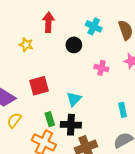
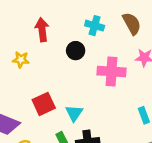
pink cross: (101, 68) -> (111, 71), size x1.6
cyan triangle: (74, 99) -> (74, 113), moved

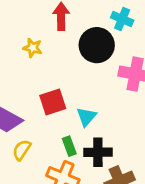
black circle: (76, 51) -> (97, 45), size x1.6

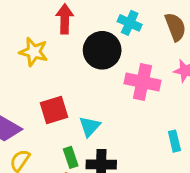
yellow star: (33, 48) -> (34, 52), size x1.4

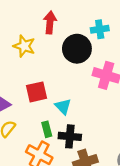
cyan cross: (130, 23) -> (100, 29), turned -36
cyan triangle: (90, 126) -> (63, 107), turned -30

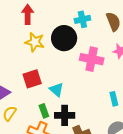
red arrow: (50, 22) -> (28, 14), moved
yellow star: (24, 46) -> (35, 42), moved

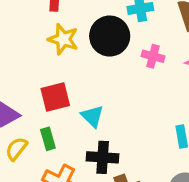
pink cross: (92, 59) -> (153, 56), moved, size x0.6
green rectangle: (44, 111) -> (48, 139), moved

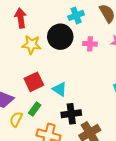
green rectangle: (48, 139) -> (35, 109), turned 64

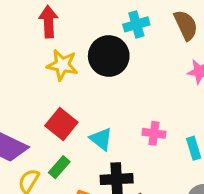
pink cross: (90, 44) -> (154, 133), moved
red square: (34, 82) -> (61, 124), turned -30

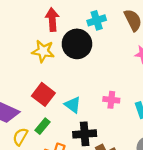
red arrow: (49, 22) -> (52, 20), moved

